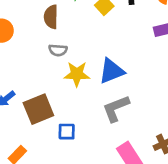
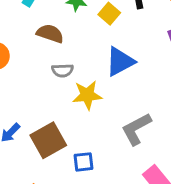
brown semicircle: (51, 17) -> (50, 34), turned 115
blue triangle: (112, 71) -> (120, 62), moved

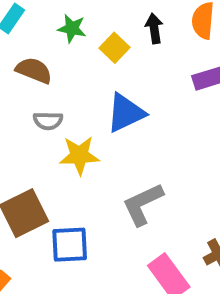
blue square: (83, 162) -> (70, 245), size x1.4

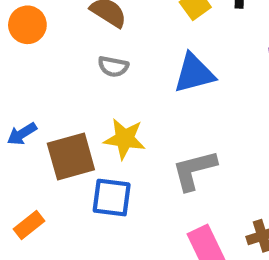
yellow star: (79, 155) -> (125, 139), moved

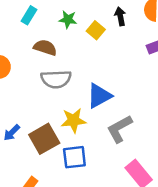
gray semicircle: (113, 67) -> (56, 79), size x1.6
blue triangle: (194, 73) -> (99, 96), moved

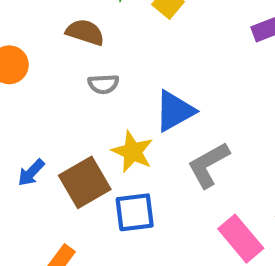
gray semicircle: (56, 79) -> (103, 84), size x0.6
yellow star: (73, 120) -> (133, 152), turned 30

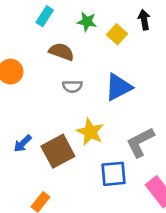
blue triangle: (175, 111) -> (118, 87), moved
blue square: (135, 212) -> (113, 174), moved

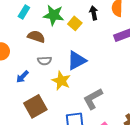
green star: (87, 22) -> (54, 15), size x1.5
yellow star: (90, 132) -> (61, 81), moved
blue arrow: (23, 144) -> (22, 77), moved

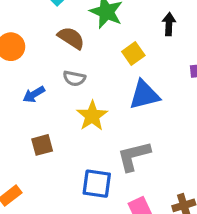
yellow square: (75, 23) -> (133, 53), moved
blue triangle: (77, 61) -> (144, 95), moved
brown square: (35, 106) -> (42, 145), size x0.6

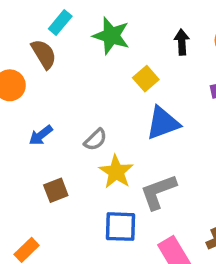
brown semicircle: (71, 38) -> (44, 54), moved, turned 32
gray semicircle: (74, 78) -> (95, 140), moved, turned -50
yellow star: (92, 116) -> (116, 172), moved

